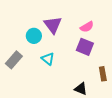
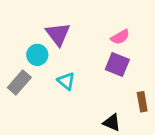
purple triangle: (53, 25) -> (58, 34), moved
cyan circle: (34, 36) -> (37, 55), moved

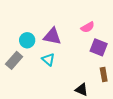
purple triangle: (58, 34) -> (52, 36), moved, turned -42
purple square: (117, 65) -> (99, 47), moved

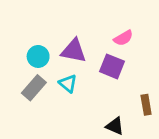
purple square: (99, 47) -> (112, 66), moved
gray rectangle: (14, 60) -> (34, 88), moved

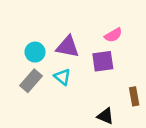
purple square: (112, 66) -> (103, 61), turned -30

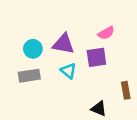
cyan triangle: (62, 77) -> (68, 71), moved
gray rectangle: (31, 81) -> (29, 76), turned 40

